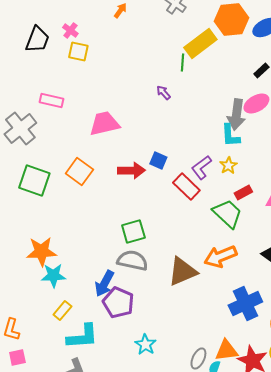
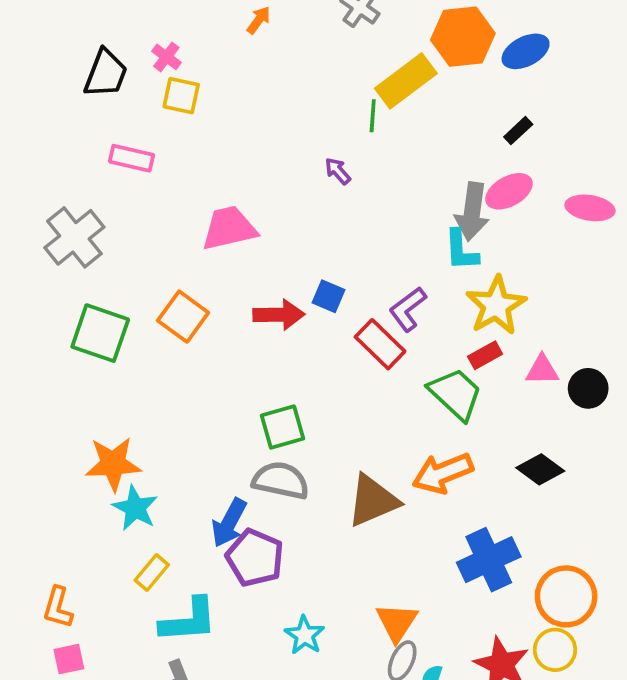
pink rectangle: (51, 100) -> (131, 158), moved
yellow star: (228, 166) -> (496, 305), moved, size x1.8
cyan star: (53, 276) -> (135, 508), turned 30
orange triangle: (226, 350) -> (397, 622), moved, turned -50

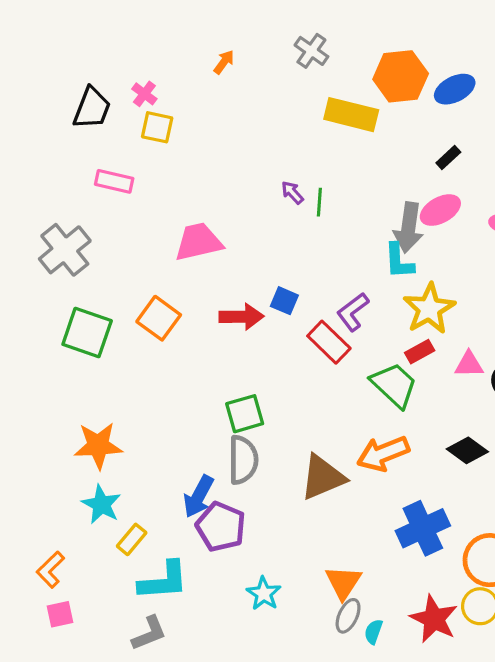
yellow rectangle: (406, 81) -> (351, 115), turned 51
green line: (373, 116) -> (319, 202), moved
gray semicircle: (281, 480) -> (243, 460), turned 78
cyan star: (135, 508) -> (101, 504), moved
orange L-shape: (58, 607) -> (50, 570), turned 30

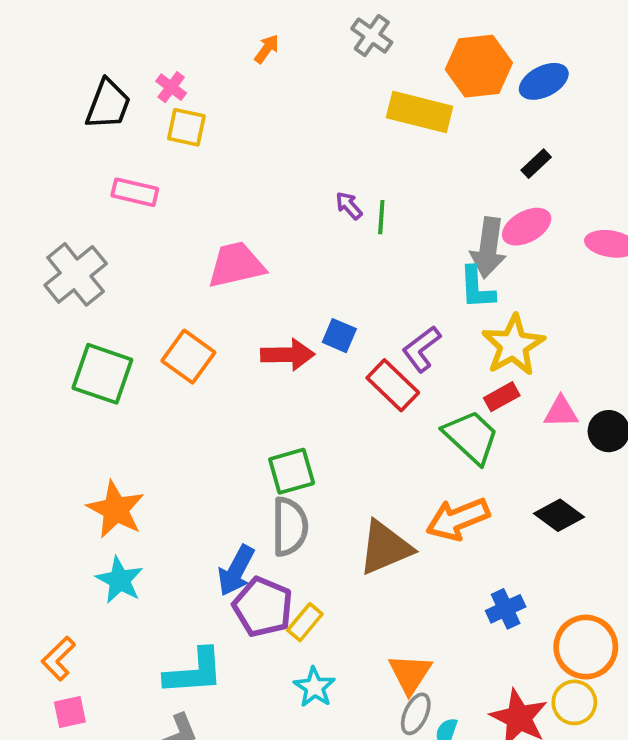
orange star: (98, 446) -> (116, 509), turned 30
blue cross: (423, 528) -> (506, 609), size x0.6
yellow rectangle: (132, 539) -> (305, 622), moved

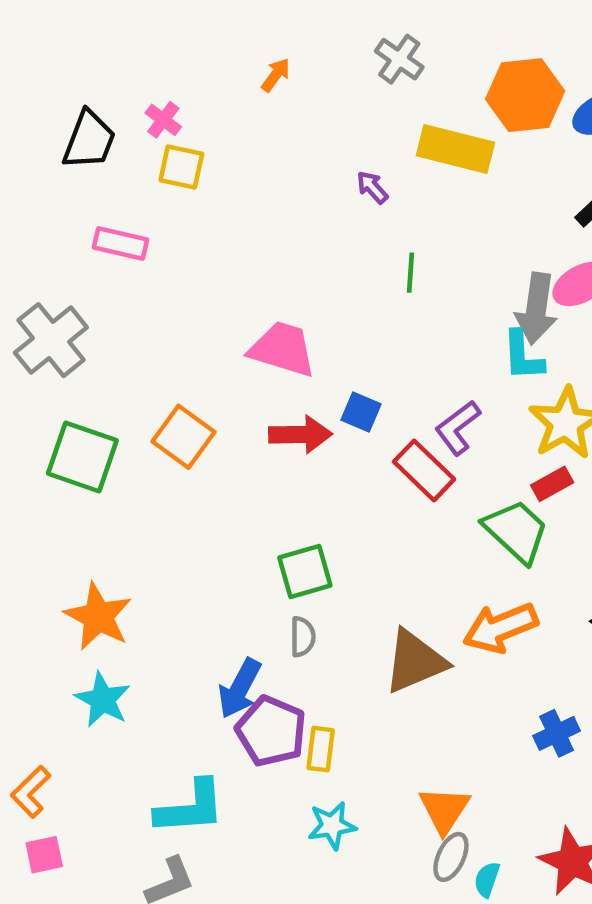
purple arrow: (349, 206) -> (372, 187), moved
pink trapezoid: (236, 265) -> (282, 349), moved, turned 30
gray semicircle: (290, 527) -> (303, 637), size x0.6
yellow rectangle: (305, 622) -> (321, 749), turned -33
cyan star: (314, 687) -> (332, 825), turned 30

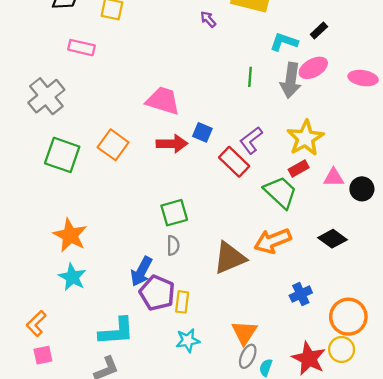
green line: (411, 273) -> (250, 77), moved
cyan L-shape: (523, 356) -> (284, 42), moved, turned 112

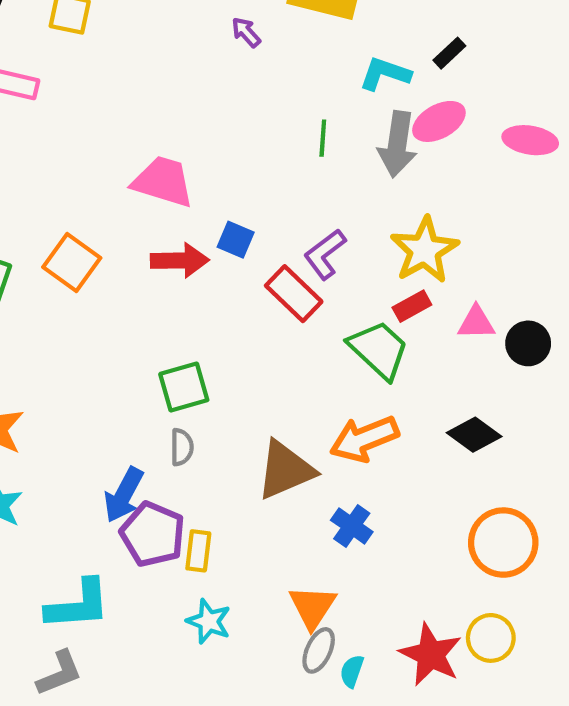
blue cross: (301, 294) -> (352, 526), moved, turned -30
orange circle: (348, 317) -> (503, 543), moved
cyan star: (188, 340) -> (209, 621), turned 30

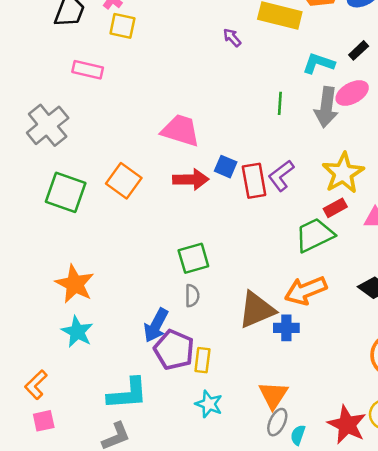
red rectangle: (294, 294) -> (254, 181), moved, turned 36
green trapezoid: (379, 350) -> (315, 235), turned -69
blue cross: (352, 526) -> (286, 328), moved, turned -35

